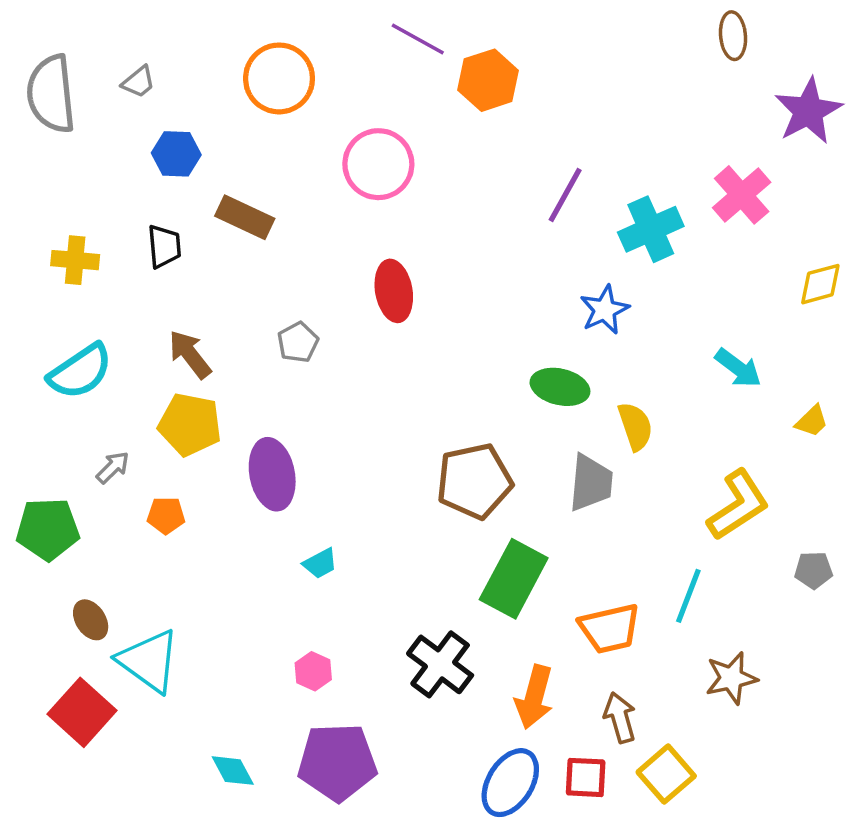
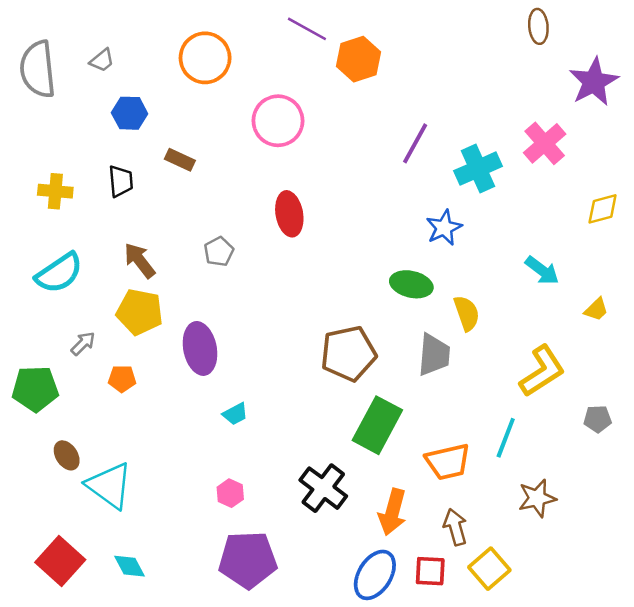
brown rectangle: (245, 217) -> (180, 160), size x0.7
red square: (82, 712) -> (60, 561), moved
cyan diamond: (233, 771) -> (130, 566), moved

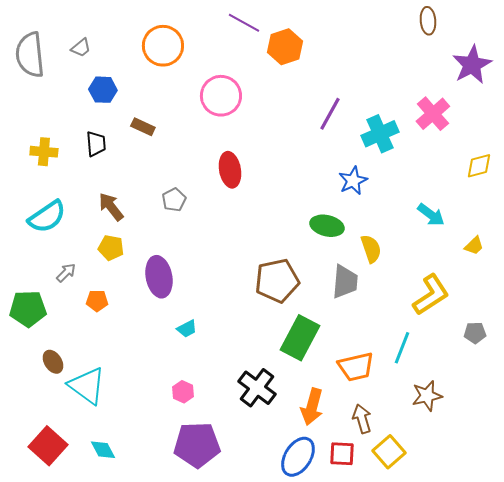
yellow pentagon: (140, 312) -> (111, 248), size x0.7

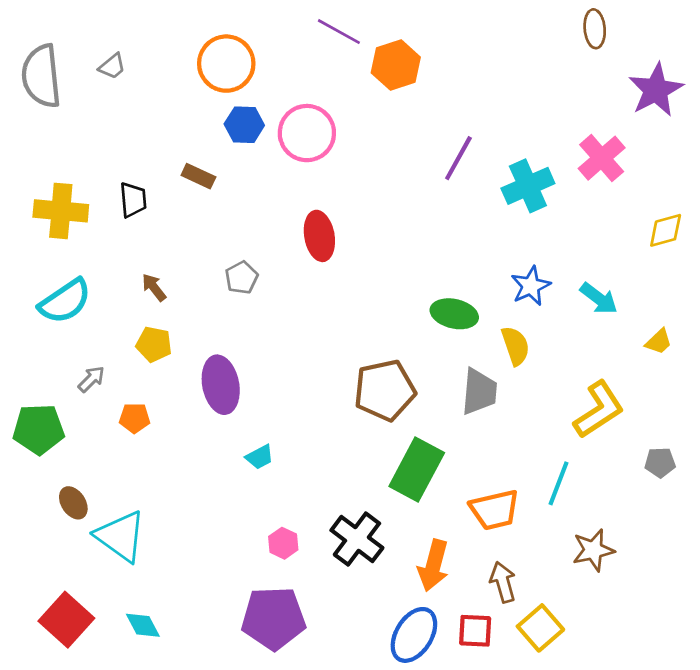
blue hexagon: (103, 90) -> (244, 125), moved
yellow cross: (44, 152) -> (61, 211), size x1.4
blue star: (353, 181) -> (531, 286), moved
brown arrow: (111, 207) -> (154, 287), size x0.7
pink hexagon: (183, 392) -> (283, 543), moved

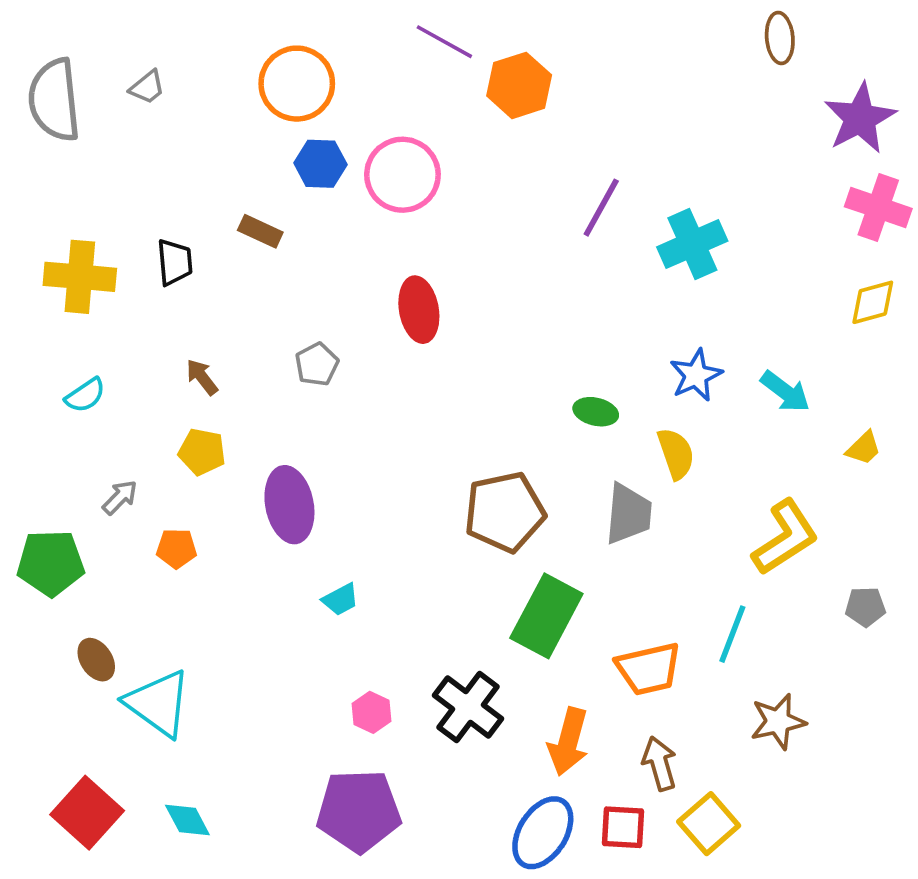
pink cross: (602, 158) -> (878, 208), moved, turned -30
cyan semicircle: (65, 301) -> (85, 395), size x0.6
green ellipse: (454, 314) -> (596, 412), size x0.7

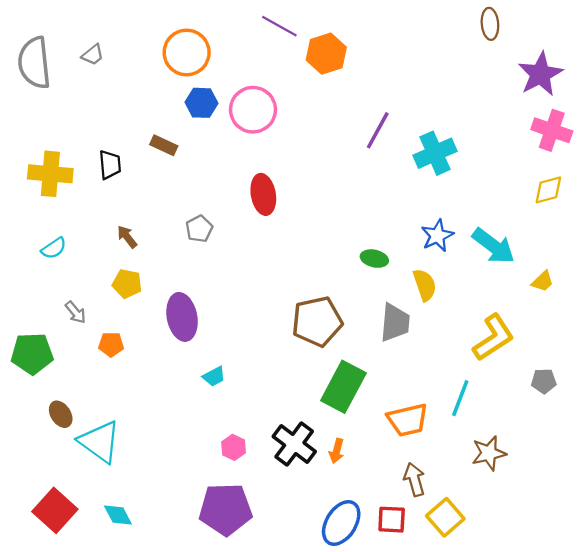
cyan arrow: (785, 392) -> (493, 246), size x1.4
gray arrow: (120, 497) -> (76, 312), turned 95
orange arrow: (568, 742) -> (337, 451), moved, size x0.6

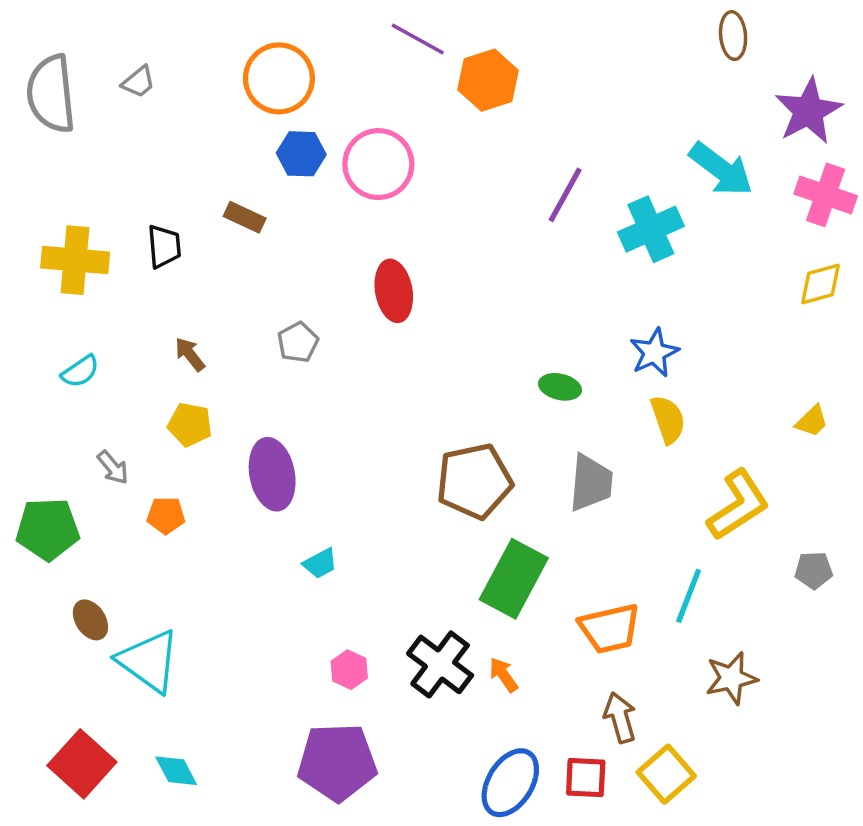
cyan arrow: (493, 246) -> (721, 169), moved
yellow semicircle: (425, 285) -> (668, 419), moved
orange arrow: (337, 451) -> (503, 675), turned 130

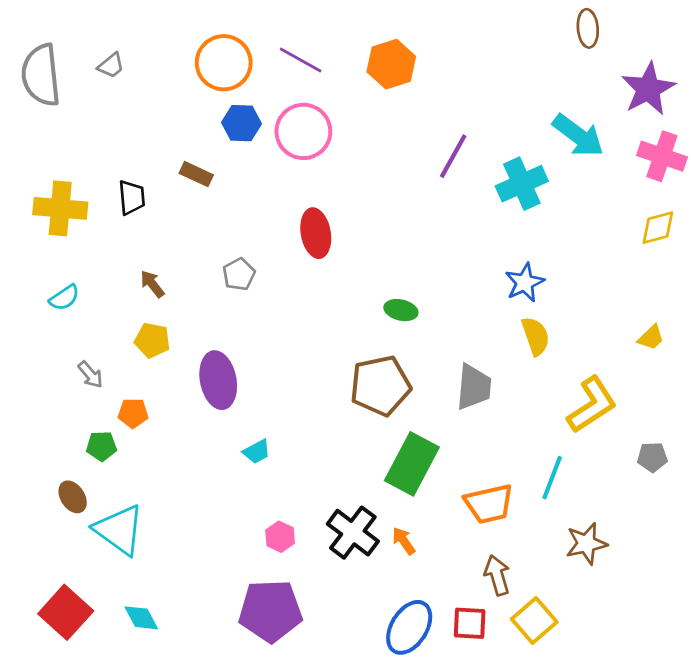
purple line: (418, 39) -> (301, 60), moved
green ellipse: (560, 387) -> (401, 310), moved
green pentagon: (48, 529) -> (101, 446), moved, size x0.6

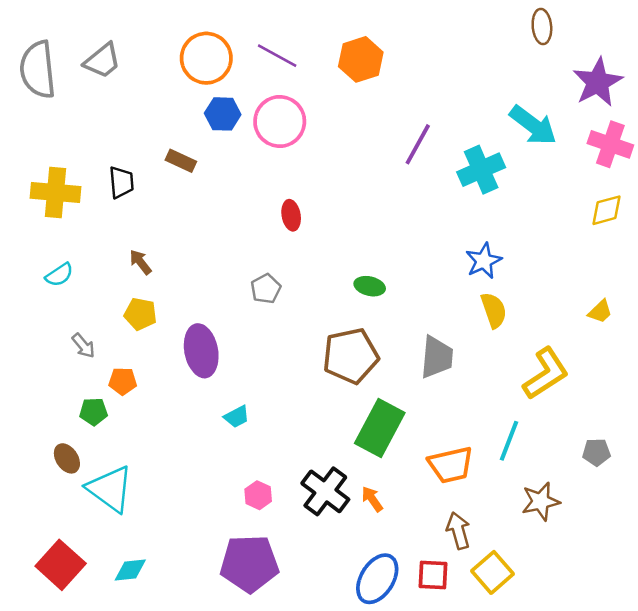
gray trapezoid: (111, 65) -> (102, 61), size x1.5
red ellipse: (316, 233) -> (291, 215), size x0.7
gray pentagon: (239, 274) -> (266, 289), moved
gray pentagon: (652, 457) -> (596, 452), moved
cyan diamond: (141, 618) -> (130, 570), turned -68

